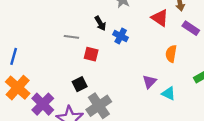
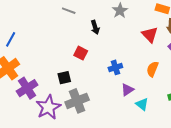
blue cross: (121, 36) -> (115, 67), moved, turned 32
gray line: (71, 37) -> (69, 11), moved

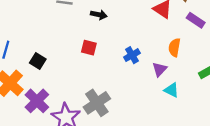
black arrow: (95, 27) -> (99, 15), turned -48
black square: (64, 78) -> (38, 61), moved, turned -32
purple triangle: (127, 90) -> (160, 69), moved

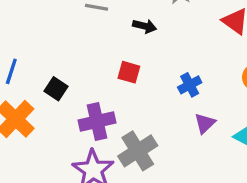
purple triangle: (160, 69) -> (205, 123), moved
purple cross: (37, 101) -> (97, 121), moved, turned 30

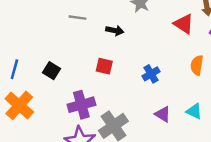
black square: (56, 89) -> (51, 71), moved
purple triangle: (205, 123) -> (163, 114), moved, turned -42

